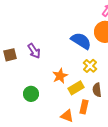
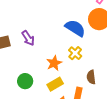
yellow cross: (90, 66) -> (75, 53), moved
yellow rectangle: (76, 88) -> (55, 84), moved

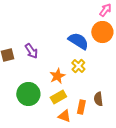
brown semicircle: (91, 77) -> (98, 99), moved
green circle: (25, 81) -> (28, 94), size x1.5

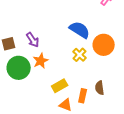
orange circle: (102, 32) -> (104, 45), moved
orange star: (57, 76) -> (41, 61), moved
green circle: (28, 94) -> (19, 68), moved

